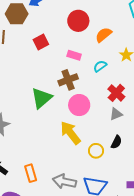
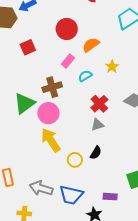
pink rectangle: (74, 55) -> (68, 61), moved, turned -72
pink circle: (79, 105) -> (48, 113), moved

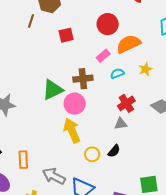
orange semicircle: (91, 45) -> (128, 44), size x1.4

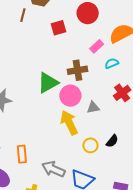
red circle: (108, 24) -> (88, 13), moved
gray triangle: (121, 124) -> (93, 107), moved

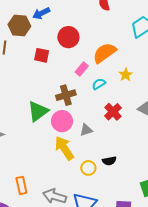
red square: (59, 28) -> (42, 55), turned 35
black semicircle: (112, 141) -> (109, 161), turned 48

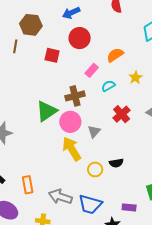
blue arrow: (41, 13) -> (71, 13), moved
orange semicircle: (105, 53) -> (115, 55), size x0.7
gray triangle: (86, 130) -> (94, 131), turned -32

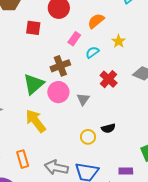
yellow arrow: (72, 149) -> (36, 121), moved

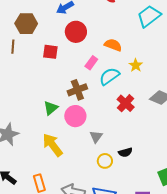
orange semicircle: (96, 21) -> (113, 45), turned 60
cyan semicircle: (92, 52) -> (109, 76), size x1.5
green triangle: (34, 84) -> (51, 108), size x0.7
gray triangle: (83, 99) -> (96, 137), moved

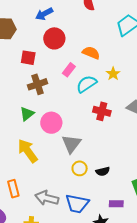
brown cross: (77, 90) -> (38, 84), moved
red cross: (126, 103) -> (102, 111), turned -30
gray triangle: (96, 137) -> (71, 144), size x1.5
black semicircle: (125, 152) -> (103, 171), moved

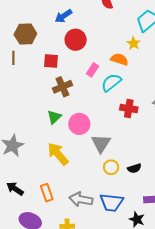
orange semicircle: (91, 53) -> (119, 59), moved
yellow star: (113, 74) -> (133, 43), moved

